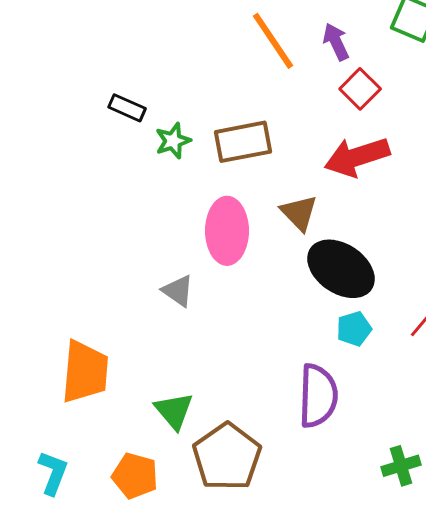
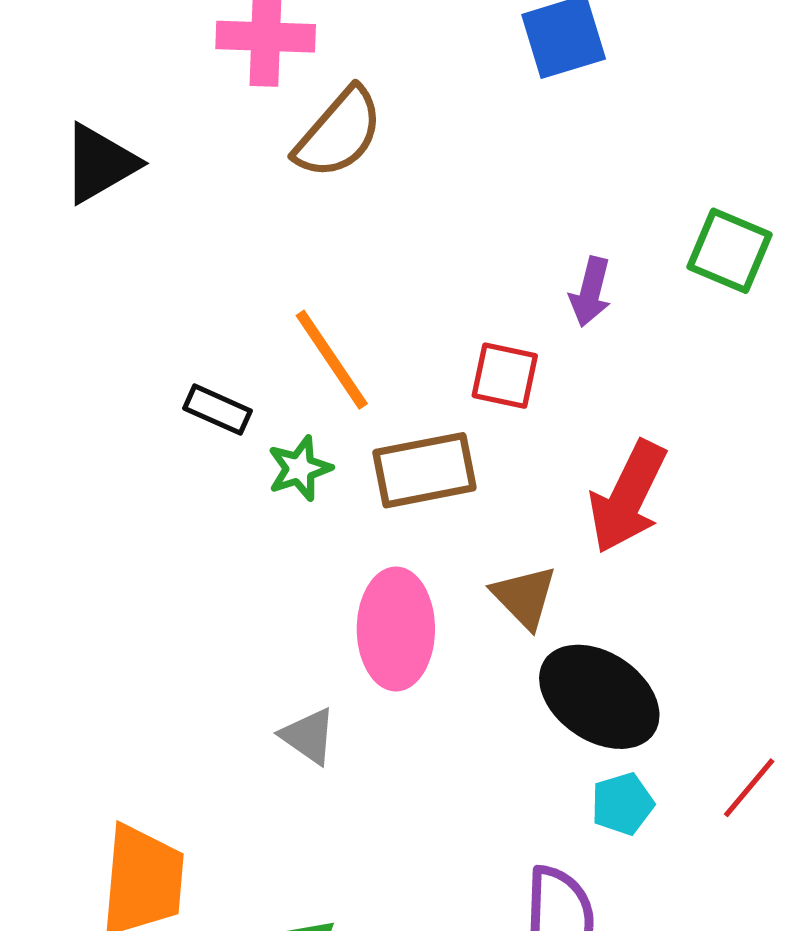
orange line: (273, 41) -> (332, 360), moved
purple arrow: (336, 42) -> (590, 292), turned -141
red square: (360, 89) -> (505, 376), moved, turned -33
red arrow: (357, 157) -> (628, 497), turned -46

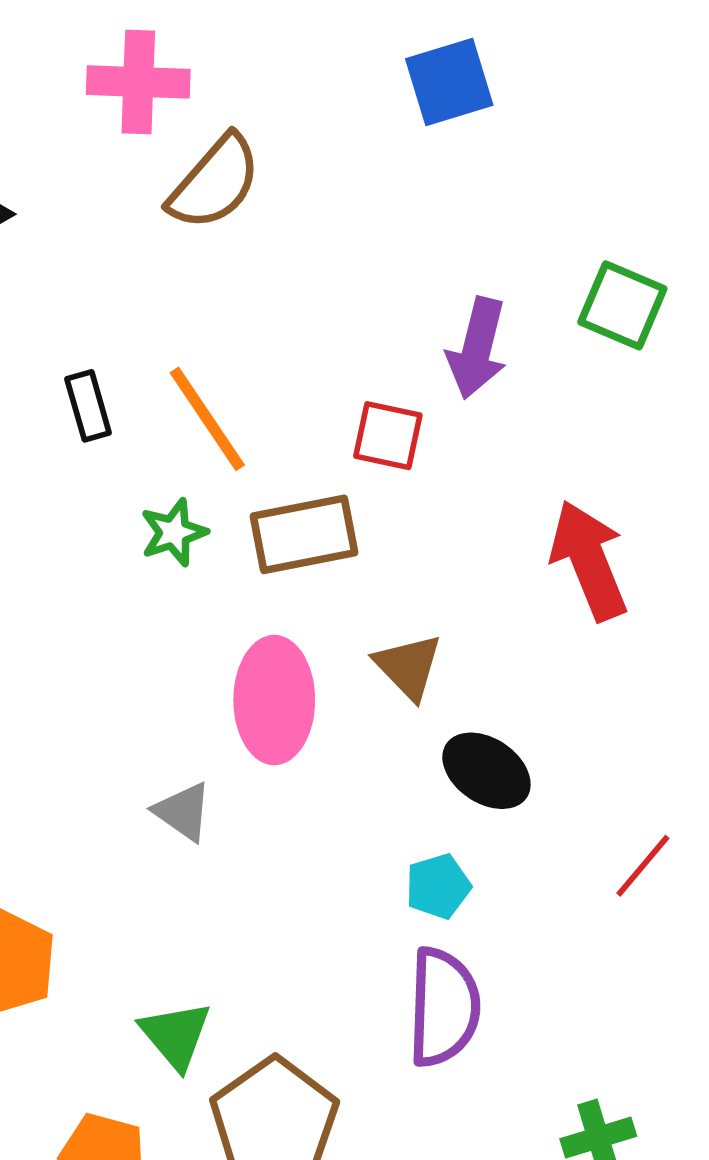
purple arrow: (590, 292) -> (477, 348), size x1.4
black rectangle: (217, 410) -> (88, 406), moved, turned 50
red arrow: (628, 497) -> (589, 560), moved, turned 132
black ellipse: (599, 697) -> (486, 771), size x0.7
cyan pentagon: (622, 804) -> (438, 886), moved

